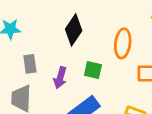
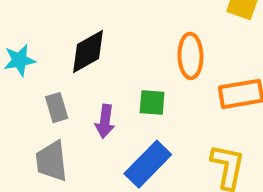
black diamond: (74, 30) -> (88, 52), moved, turned 36

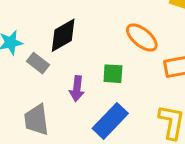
orange ellipse: (190, 56) -> (142, 37), turned -48
gray rectangle: (57, 108) -> (38, 63), moved, turned -35

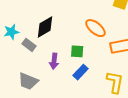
gray trapezoid: (36, 120) -> (28, 81), turned -60
blue rectangle: (110, 121) -> (81, 72), moved, size x0.7

